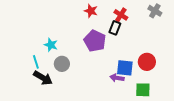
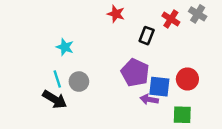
red cross: (121, 15) -> (171, 19), moved
purple pentagon: (95, 41) -> (135, 73), moved
cyan star: (51, 45) -> (65, 47), moved
cyan line: (36, 62) -> (57, 79), moved

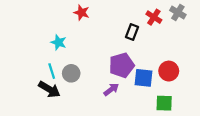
red star: (116, 14) -> (81, 12), moved
purple pentagon: (135, 73) -> (122, 65), turned 30
purple arrow: (149, 99) -> (111, 89), moved, turned 133

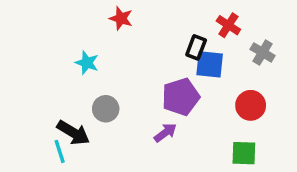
gray cross: (178, 12) -> (263, 52), moved
cyan line: (52, 71) -> (60, 151), moved
blue square: (143, 78) -> (210, 64), moved

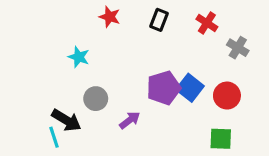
black rectangle: (196, 47) -> (159, 20), moved
blue square: (210, 64) -> (190, 88), moved, turned 32
purple arrow: (165, 133) -> (130, 120), moved

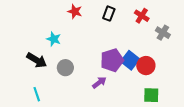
red circle: (227, 96) -> (146, 66), moved
black arrow: (66, 120) -> (37, 60), moved
purple arrow: (130, 120) -> (99, 82), moved

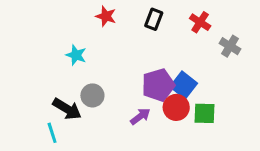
black arrow: (37, 60) -> (67, 109), moved
red circle: (146, 66) -> (176, 107), moved
green square: (151, 95) -> (205, 113), moved

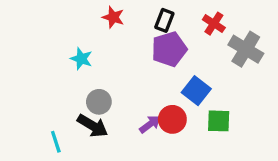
gray cross: (230, 46) -> (246, 49), size x1.5
purple pentagon: (158, 85) -> (169, 49), moved
red circle: (176, 107) -> (172, 119), moved
black arrow: (67, 109) -> (93, 126), moved

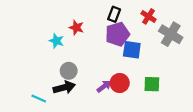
red star: (113, 17) -> (76, 28), moved
blue square: (196, 91) -> (132, 50), moved, turned -30
black arrow: (93, 126) -> (64, 87), turned -45
cyan line: (56, 142) -> (39, 99), turned -48

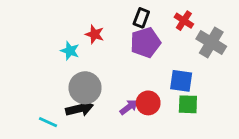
blue square: (132, 50) -> (181, 81), moved
gray circle: (69, 71) -> (85, 88), size x1.5

